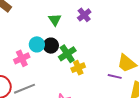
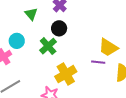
black circle: (51, 46) -> (59, 28), moved
yellow cross: (78, 68) -> (66, 74), moved, size x1.5

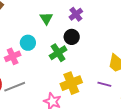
purple line: (98, 62) -> (104, 84), moved

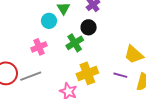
cyan circle: (28, 43) -> (49, 21), moved
pink cross: (13, 56) -> (39, 47), moved

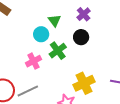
green cross: (75, 43) -> (58, 51), moved

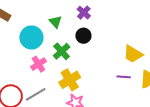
cyan circle: (41, 34) -> (31, 38), moved, size x1.5
yellow cross: (84, 83) -> (70, 80), moved

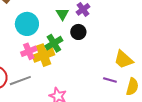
green triangle: (55, 22) -> (62, 14), moved
yellow cross: (70, 80) -> (43, 55), moved

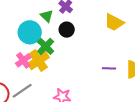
cyan circle: (27, 24) -> (30, 32), moved
yellow trapezoid: (123, 59) -> (114, 22), moved

